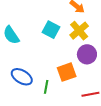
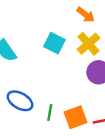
orange square: (67, 72) -> (75, 117), moved

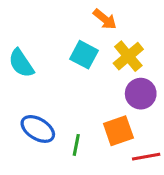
orange arrow: (86, 15) -> (105, 19), moved
orange square: (75, 117) -> (118, 131), moved

